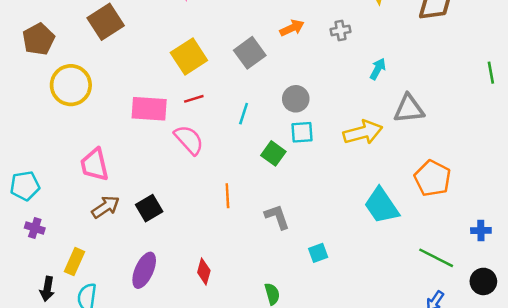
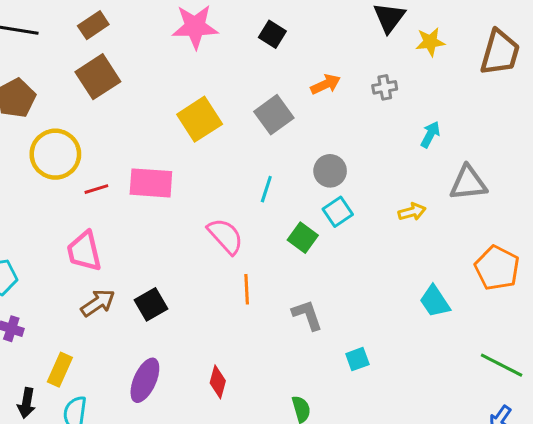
red line: (194, 99) -> (96, 189), moved
cyan square: (302, 132) -> (338, 212), turned -30
yellow arrow: (363, 132) -> (412, 212), size x0.6
pink semicircle: (189, 140) -> (225, 236), moved
cyan trapezoid: (381, 206) -> (435, 301), size x0.7

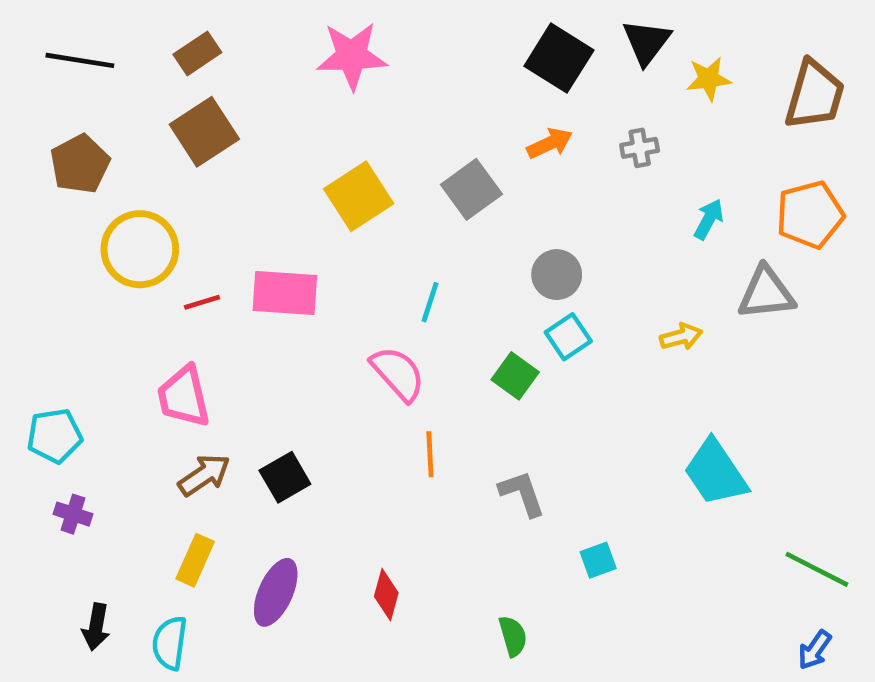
black square: (272, 34) -> (559, 58), moved, size x1.6
cyan line: (266, 189) -> (430, 302), moved
orange pentagon: (497, 268) -> (810, 215), moved, turned 30
cyan trapezoid: (435, 301) -> (716, 473), size x1.4
yellow rectangle: (60, 370) -> (195, 560), moved

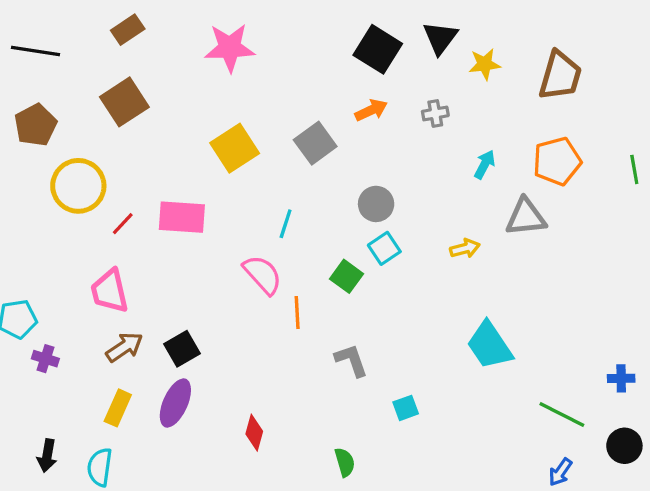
brown rectangle: (197, 53) -> (128, 30), moved
red line: (202, 302) -> (123, 224), turned -30
orange line: (430, 454) -> (297, 313), moved
purple cross: (73, 514) -> (45, 359), moved
purple ellipse: (276, 592) -> (175, 403), moved

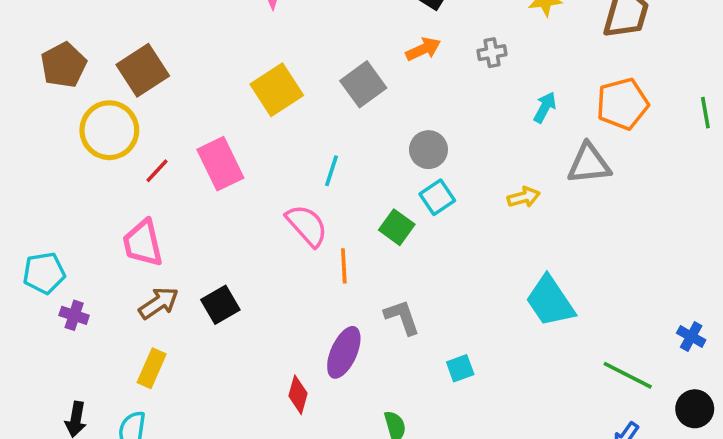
brown square: (124, 102) -> (143, 70), moved
pink rectangle: (182, 217) -> (220, 164), turned 60
blue cross: (621, 378) -> (691, 337), turned 30
purple ellipse: (175, 403) -> (344, 352), moved

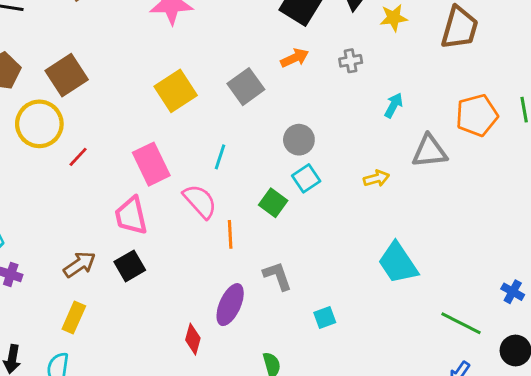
orange pentagon: (622, 104) -> (477, 115), moved
pink rectangle: (220, 164) -> (151, 164), moved
pink trapezoid: (143, 243) -> (131, 216), moved

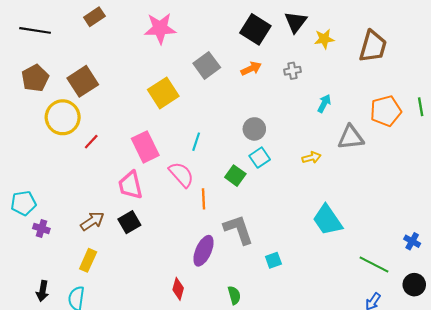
gray square: (246, 87) -> (207, 65), moved
gray L-shape: (277, 276) -> (238, 230), size x1.4
red diamond: (193, 339) -> (178, 289), moved

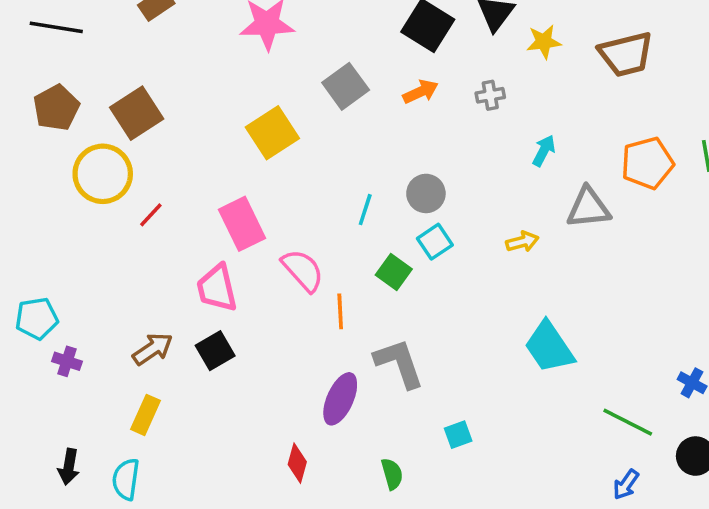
brown trapezoid: (373, 46) -> (626, 54), turned 60
cyan line: (196, 142) -> (365, 210), moved
cyan square: (273, 260) -> (458, 435), moved

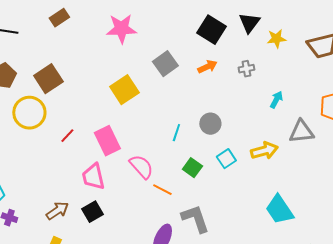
red line: (151, 215) -> (67, 136), moved
cyan square: (435, 242) -> (226, 159), moved
yellow arrow: (522, 242) -> (264, 151), size x1.5
orange line: (340, 311) -> (162, 190), turned -60

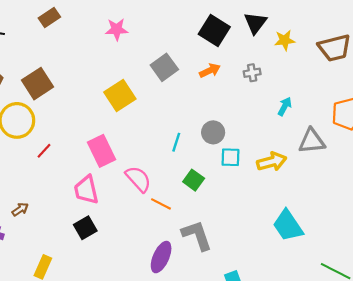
pink star: (121, 29) -> (117, 29), size x0.7
red line: (67, 136) -> (44, 151), moved
cyan square: (226, 159) -> (230, 157), moved, turned 36
brown arrow: (57, 211) -> (20, 209), moved, size x0.7

